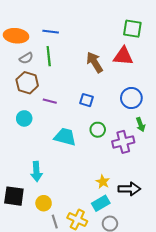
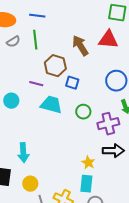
brown hexagon: (27, 83) -> (55, 66), moved
cyan trapezoid: (65, 137) -> (51, 105), moved
black arrow: (129, 189) -> (113, 151), moved
cyan rectangle: (101, 203) -> (86, 184), turned -54

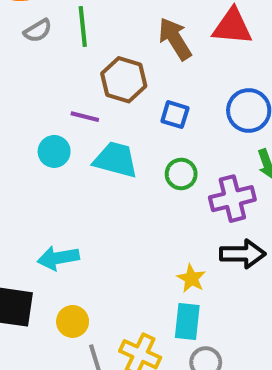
blue square: (72, 83) -> (175, 115), moved
cyan circle: (11, 101) -> (54, 151), moved
cyan arrow: (23, 153) -> (58, 258), turned 84

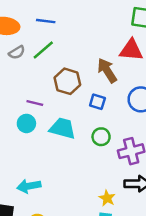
green line: (83, 27) -> (43, 50), turned 55
brown arrow: (175, 39) -> (107, 70), moved
purple line: (85, 117) -> (35, 103), moved

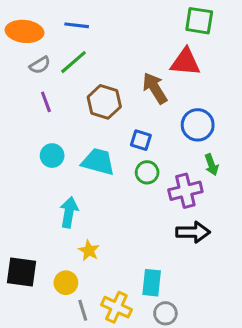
blue square: (97, 102) -> (141, 140), moved
purple line: (35, 103) -> (46, 102), moved, turned 56
cyan arrow: (29, 186) -> (69, 212), moved, turned 110
yellow star: (107, 198) -> (89, 251), moved

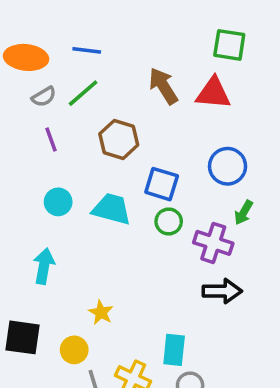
brown arrow: (155, 88) -> (163, 86), moved
blue square: (141, 140) -> (162, 184), size x1.4
green arrow: (211, 165) -> (244, 213), turned 50
purple cross: (185, 191) -> (213, 243), turned 32
cyan arrow: (69, 212) -> (44, 266), moved

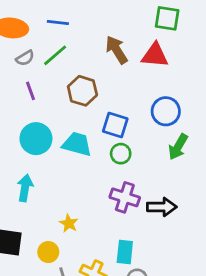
cyan circle: (58, 202) -> (36, 139), size x1.5
green arrow: (244, 213) -> (178, 147), size x1.4
purple cross: (213, 243) -> (125, 197), moved

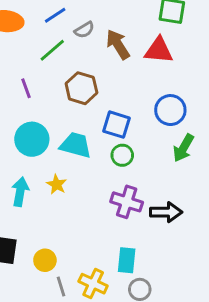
blue line: (58, 23) -> (55, 15), turned -40
gray semicircle: (25, 58) -> (84, 30), moved
yellow star: (69, 223) -> (57, 184), moved

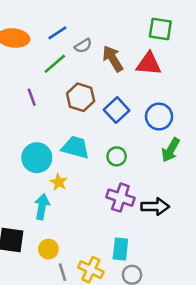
blue square: (116, 125) -> (117, 110), moved, turned 30
cyan circle: (32, 139) -> (37, 158), moved
cyan arrow: (20, 192) -> (42, 207), moved

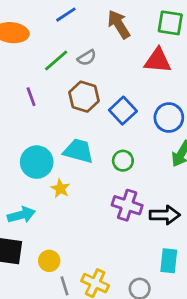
blue line: (57, 33) -> (66, 15), moved
gray semicircle: (83, 46) -> (87, 58), moved
brown arrow: (113, 59) -> (119, 24), moved
cyan arrow: (42, 207) -> (21, 215), moved, turned 65
cyan rectangle: (120, 249) -> (169, 261), moved

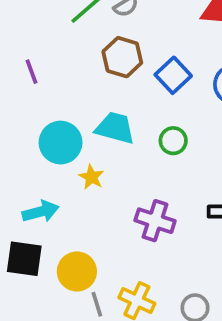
purple line: (31, 97) -> (31, 72), moved
purple cross: (127, 205) -> (155, 221), moved
yellow circle: (49, 261) -> (77, 272), size x1.4

